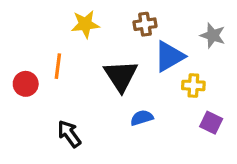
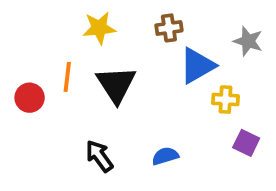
black triangle: (121, 76) -> (116, 84), moved
blue semicircle: (142, 118) -> (165, 156), moved
black arrow: (69, 134) -> (99, 156), moved

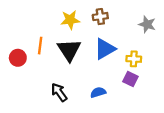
yellow star: (99, 28) -> (70, 20), moved
blue triangle: (197, 66) -> (105, 49), moved
purple square: (246, 143) -> (130, 79), moved

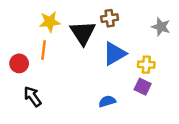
yellow star: (70, 20) -> (50, 22), moved
black triangle: (69, 50) -> (83, 33), moved
black arrow: (59, 92) -> (33, 96), moved

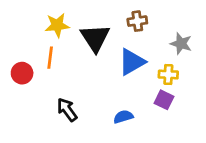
brown cross: (110, 18) -> (137, 21), moved
gray star: (161, 27) -> (181, 44), moved
black arrow: (33, 96) -> (67, 110), moved

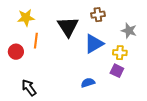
yellow star: (57, 25) -> (26, 18), moved
black arrow: (67, 110) -> (29, 88), moved

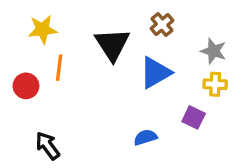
brown cross: (98, 15) -> (162, 25), turned -32
yellow cross: (120, 53) -> (215, 84), moved

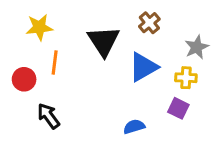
gray star: (213, 51) -> (197, 47), turned 30
yellow cross: (215, 84) -> (186, 78), moved
black arrow: (48, 146) -> (48, 116), moved

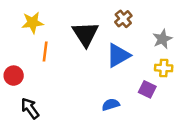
yellow cross: (186, 78) -> (164, 68), moved
red circle: (24, 79) -> (14, 76), moved
black arrow: (48, 116) -> (30, 108), moved

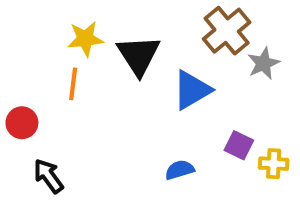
brown cross: (123, 19) -> (227, 31), moved, size x1.6
yellow star: (33, 23) -> (85, 39), moved
yellow cross: (164, 68) -> (274, 164), moved

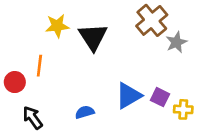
orange line: (73, 84) -> (39, 66), moved
blue triangle: (192, 90) -> (128, 96), moved
blue semicircle: (180, 170) -> (85, 112), moved

